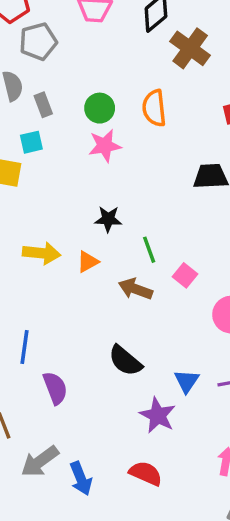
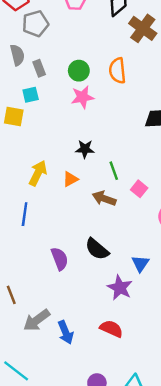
yellow arrow: (42, 253) -> (38, 173), turned -70
blue line: (25, 347) -> (25, 214), moved
purple semicircle: (55, 388) -> (60, 259), moved

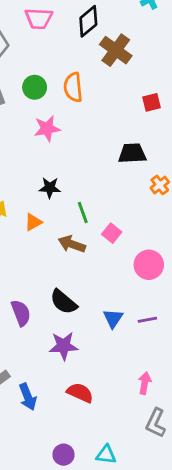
green circle: (79, 71) -> (35, 87), moved
orange semicircle: (117, 71) -> (73, 87), moved
purple star: (120, 288) -> (64, 346), moved, turned -30

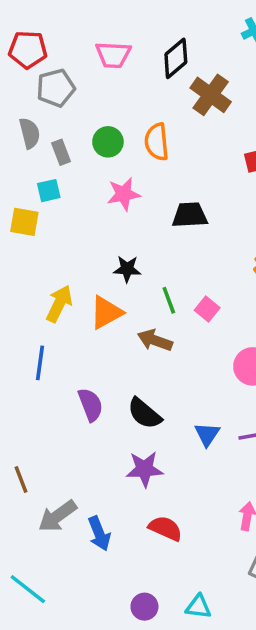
black trapezoid: (132, 153) -> (190, 215), moved
orange triangle: (33, 222) -> (106, 312), size x1.5
pink square: (112, 233) -> (207, 309), moved
purple semicircle: (21, 313) -> (91, 405), moved

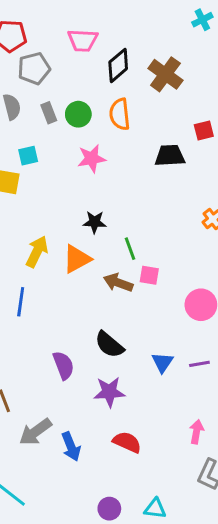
black diamond: (176, 58) -> (118, 65), moved
gray rectangle: (61, 152) -> (49, 113), moved
black trapezoid: (190, 215) -> (170, 156), moved
pink square: (207, 309) -> (149, 275), moved, turned -30
purple semicircle: (91, 405) -> (64, 365), moved

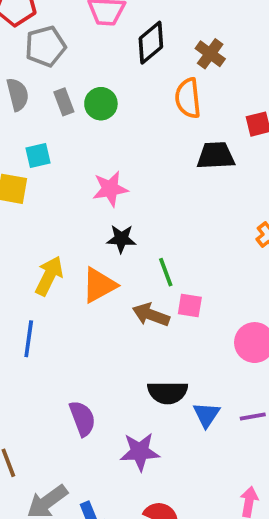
brown cross: (165, 74) -> (210, 54), size x0.7
orange semicircle: (120, 114) -> (188, 98), moved
pink star: (92, 159) -> (110, 189), moved
black semicircle: (109, 345) -> (168, 392), moved, turned -40

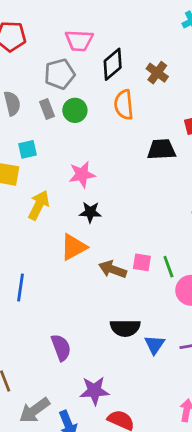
gray pentagon: (45, 46) -> (60, 74), moved
orange semicircle: (188, 98) -> (124, 105), moved
green line: (166, 272) -> (168, 267), moved
yellow arrow: (49, 276) -> (39, 205), moved
purple star: (140, 452) -> (94, 391), moved

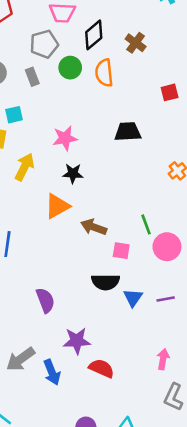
green circle: (75, 110) -> (70, 68), moved
black trapezoid: (161, 149) -> (128, 132), moved
pink square: (142, 262) -> (121, 251), moved

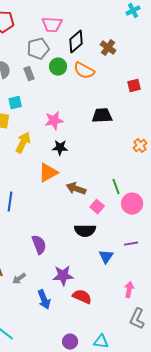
orange semicircle: (104, 73) -> (84, 71), turned -55
pink square: (121, 251) -> (97, 207), turned 32
blue triangle: (133, 298) -> (106, 257), moved
gray arrow: (21, 359) -> (19, 279), moved, size x0.6

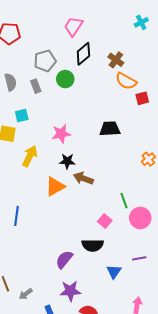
pink trapezoid: (52, 25) -> (73, 26), moved, turned 120
orange semicircle: (84, 71) -> (126, 81), moved
brown arrow: (76, 189) -> (83, 178), moved
purple semicircle: (39, 245) -> (64, 259), moved, turned -120

